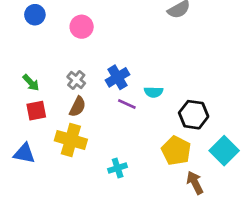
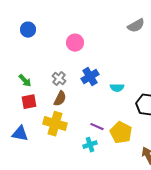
pink circle: (82, 27) -> (75, 43), moved
purple line: (127, 104) -> (97, 127), moved
yellow pentagon: (176, 151) -> (121, 133), moved

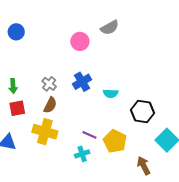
gray semicircle: (136, 26) -> (110, 28), moved
pink circle: (75, 43) -> (80, 41), moved
green arrow: (25, 81) -> (13, 86), turned 40

